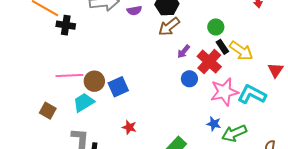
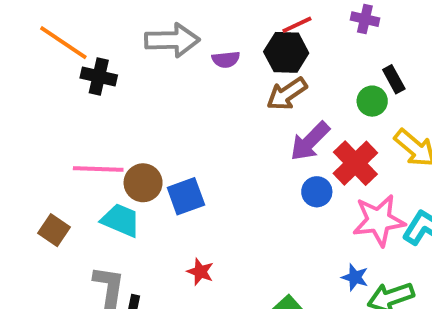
black rectangle: (222, 47) -> (394, 79), moved
purple arrow: (184, 52) -> (310, 141), size x1.6
cyan trapezoid: (84, 103) -> (121, 220), turned 50

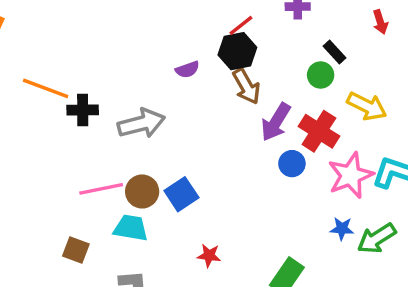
gray arrow: (172, 40) -> (141, 123), moved
brown arrow: (287, 94) -> (246, 86), turned -72

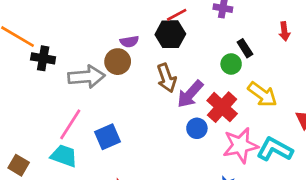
brown arrow: (246, 86) -> (167, 78), moved
pink line: (101, 189) -> (70, 124), moved, turned -56
brown circle: (142, 191) -> (118, 62), moved

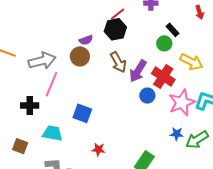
black cross: (43, 58) -> (30, 106), moved
gray arrow: (86, 77) -> (42, 61), moved
pink line: (70, 124) -> (51, 84), moved
blue square: (108, 137) -> (82, 113), turned -36

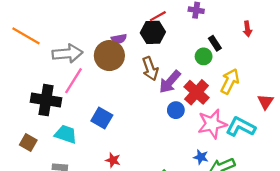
brown circle: (80, 56) -> (109, 56), size x1.4
yellow arrow: (191, 62) -> (230, 81), turned -100
black cross: (30, 106) -> (46, 100), size x1.5

